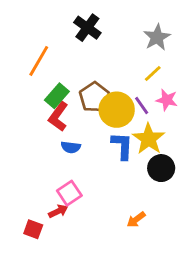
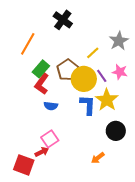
gray star: (157, 37) -> (119, 41), moved
yellow line: (153, 73) -> (93, 53), moved
black circle: (161, 168) -> (116, 131), moved
red square: (33, 229) -> (24, 165), size x1.5

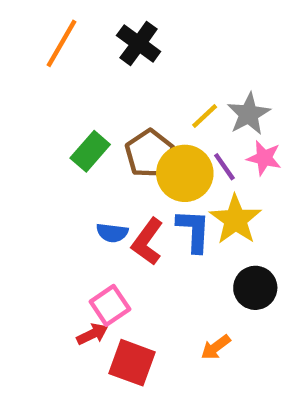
gray star: (119, 41) -> (249, 114), moved
orange line: (28, 44) -> (62, 43), moved
red L-shape: (42, 84) -> (147, 242), moved
red square: (24, 165) -> (132, 363), moved

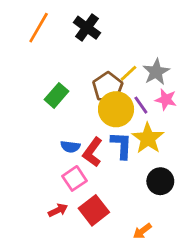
brown pentagon: (150, 154) -> (108, 87), moved
pink square: (110, 305) -> (74, 178), moved
orange arrow: (216, 347) -> (142, 231), moved
red square: (132, 363) -> (94, 210), moved, turned 32

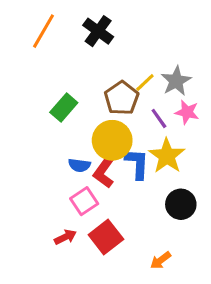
yellow circle: (116, 109) -> (112, 140), moved

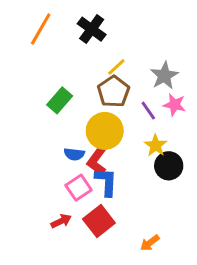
yellow line: (145, 83) -> (116, 67), moved
yellow star: (167, 156) -> (156, 145), size x0.7
blue L-shape: (137, 164) -> (106, 182), moved
black circle: (181, 204) -> (169, 166), moved

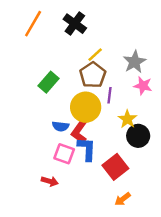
purple line: (148, 111) -> (109, 95), moved, turned 42
pink square: (79, 188) -> (64, 154), turned -36
red arrow: (61, 221) -> (50, 181), turned 42
red square: (99, 221) -> (115, 167), moved

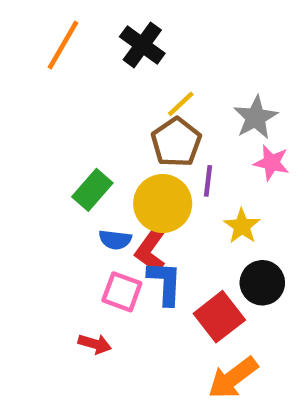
green rectangle: (49, 82) -> (92, 190), moved
black circle: (138, 136) -> (262, 283), moved
orange arrow: (123, 199) -> (233, 378), size x1.6

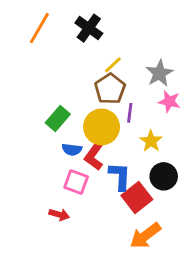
blue L-shape: (165, 283) -> (120, 176), moved

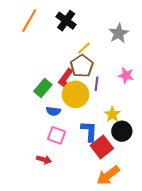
gray star: (159, 73) -> (119, 33), moved
yellow star: (151, 141) -> (112, 114), moved
red L-shape: (94, 155) -> (66, 80), moved

